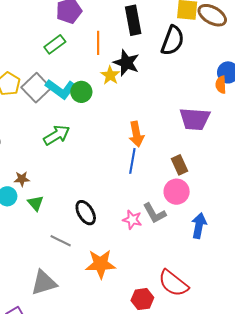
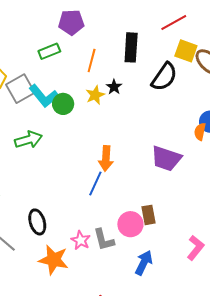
black star: (126, 63) -> (114, 87), size x0.6
brown rectangle: (180, 165) -> (148, 215), moved
orange star: (101, 264) -> (54, 260), moved

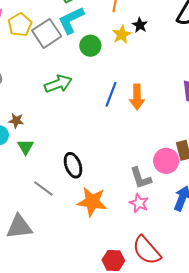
cyan L-shape: (44, 96) -> (71, 20), moved, turned 108
blue line: (95, 184) -> (111, 94), moved
pink star: (81, 240) -> (139, 203), moved

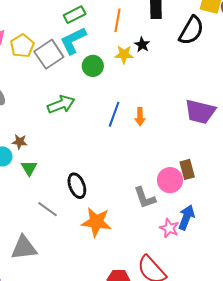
yellow star: (122, 35) -> (124, 54), turned 30
orange arrow: (137, 97) -> (140, 117), size x0.7
pink star: (139, 203) -> (169, 228), moved

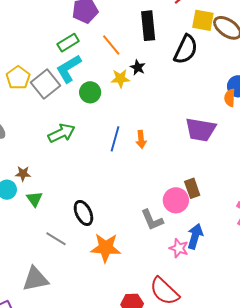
orange line: (118, 20) -> (111, 45), turned -45

